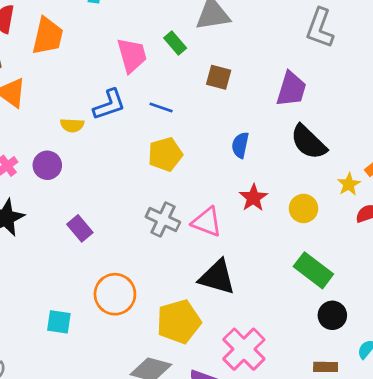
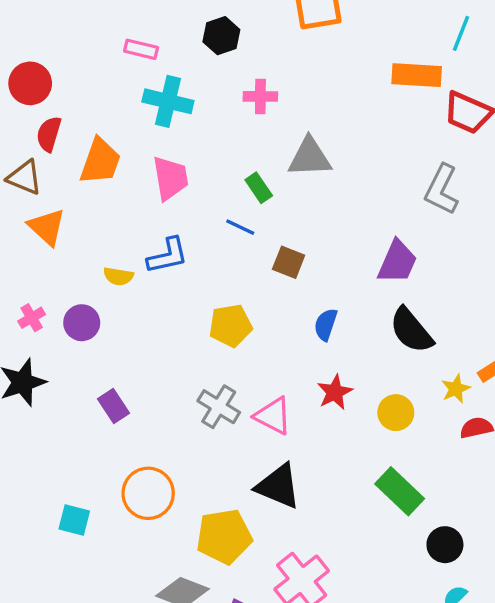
pink trapezoid: (132, 55) -> (170, 178), moved
brown square: (219, 77) -> (289, 262), moved
blue line: (161, 107) -> (240, 227), moved
black circle: (332, 315) -> (445, 545), moved

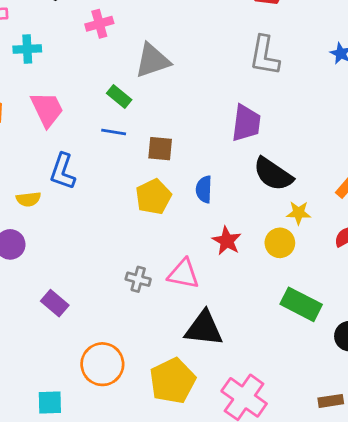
cyan cross: (168, 101) -> (27, 49), size x0.7
blue L-shape: (168, 256) -> (63, 171), turned 138
yellow pentagon: (231, 326) -> (153, 197), moved
yellow star: (456, 389) -> (299, 213), moved, turned -30
gray cross: (219, 407) -> (138, 279), size x0.7

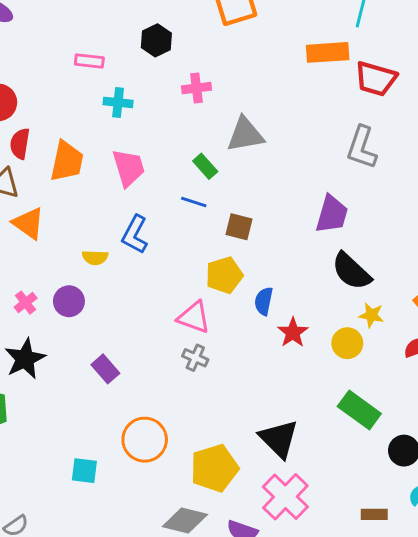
blue semicircle: (204, 189) -> (264, 301), moved
pink triangle: (183, 274) -> (194, 317), moved
black triangle: (204, 328) -> (279, 439), moved, turned 30

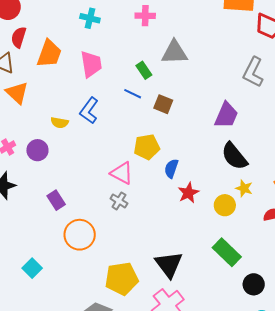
brown square: (239, 227) -> (163, 104), moved
orange circle: (145, 440) -> (80, 235), moved
cyan square: (84, 471) -> (32, 268), turned 30

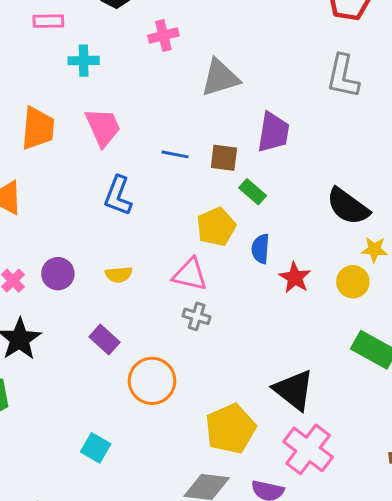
green rectangle: (144, 70) -> (253, 192), moved
purple trapezoid: (226, 115) -> (273, 132), moved
yellow semicircle: (60, 123) -> (119, 275), moved

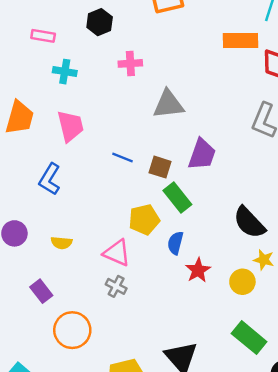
green rectangle: (253, 192) -> (177, 198), size x1.4
blue L-shape: (118, 196) -> (50, 179), moved

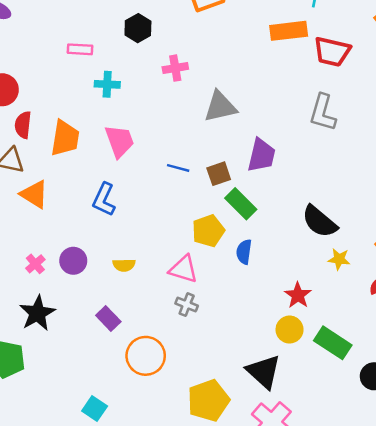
brown square: (160, 167) -> (219, 174), turned -30
red star: (198, 270) -> (298, 295), moved
yellow circle: (242, 282) -> (290, 330), moved

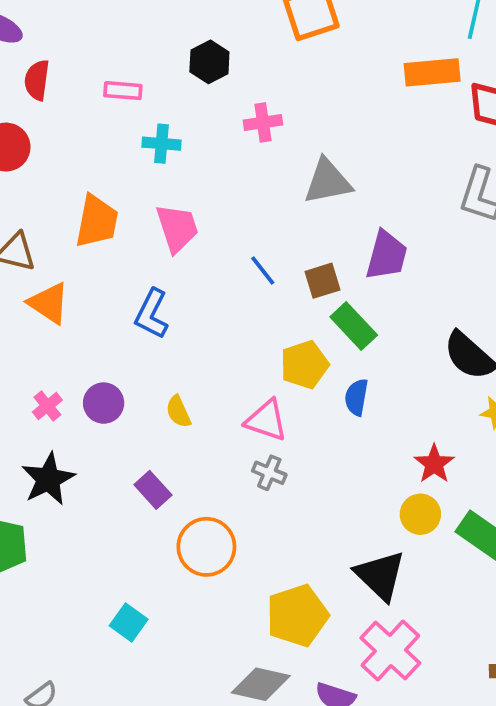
red semicircle: (23, 125) -> (37, 80), moved
blue line: (178, 168) -> (263, 270), turned 35
yellow semicircle: (124, 265) -> (178, 412), turned 65

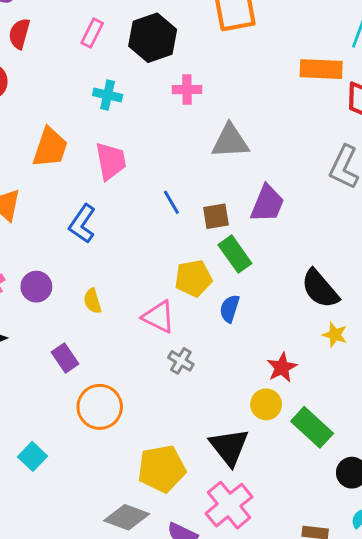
black hexagon: (209, 62) -> (153, 38), size x1.5
pink rectangle: (123, 91) -> (92, 33), moved, turned -76
gray cross: (269, 473) -> (181, 361), moved

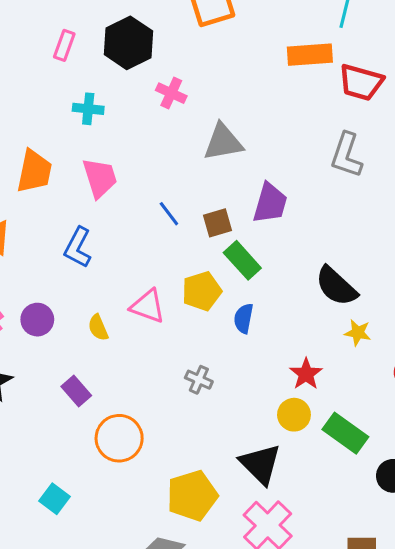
pink cross: (187, 90) -> (171, 93), turned 32
pink triangle: (158, 317) -> (148, 306), moved

